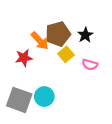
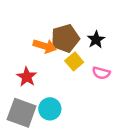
orange arrow: (40, 41) -> (45, 46), turned -30
red star: (24, 58) -> (27, 77), moved, turned -30

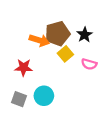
red star: (27, 77) -> (24, 68), turned -30
gray square: (22, 113) -> (19, 99), size x0.6

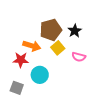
orange arrow: (39, 40) -> (32, 46), moved
cyan circle: (44, 96) -> (40, 75), moved

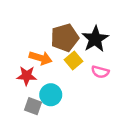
black star: (75, 31) -> (95, 39), size x1.5
gray square: (17, 88) -> (33, 106), moved

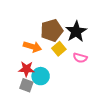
red star: (27, 76) -> (26, 69), moved

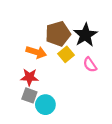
pink semicircle: (80, 58) -> (90, 65), turned 40
cyan circle: (41, 76) -> (45, 105), moved

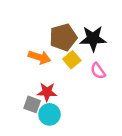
black star: (85, 35) -> (93, 39), turned 30
red star: (29, 77) -> (47, 92), moved

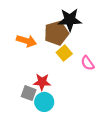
black star: (93, 39) -> (70, 20), moved
orange arrow: (40, 57) -> (26, 41), moved

